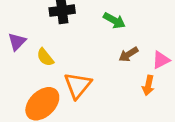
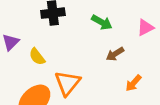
pink triangle: (161, 60) -> (145, 28), moved
orange arrow: (148, 85) -> (133, 83), turned 30

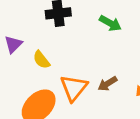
brown arrow: (115, 54) -> (107, 84), moved

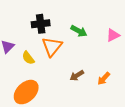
orange triangle: (74, 88) -> (52, 47), moved

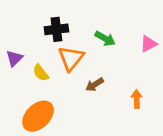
brown arrow: (77, 75) -> (95, 85), moved
orange arrow: (104, 79) -> (137, 99), turned 136

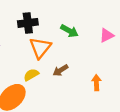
yellow semicircle: (41, 73) -> (31, 75), moved, turned 98

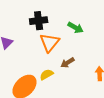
yellow semicircle: (31, 75) -> (47, 75), moved

